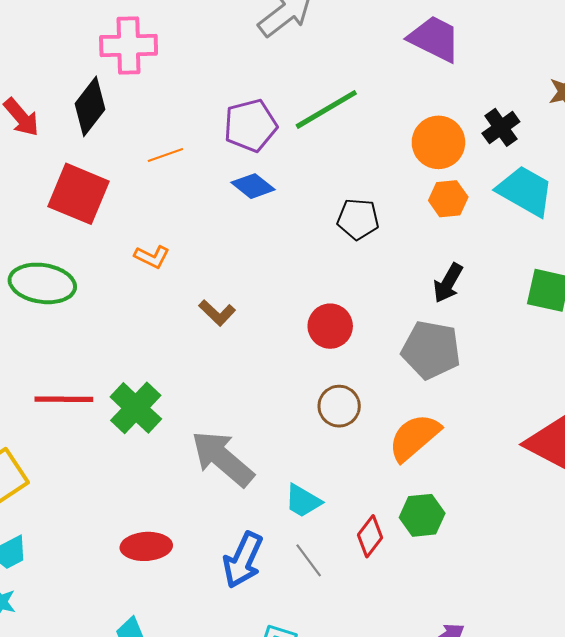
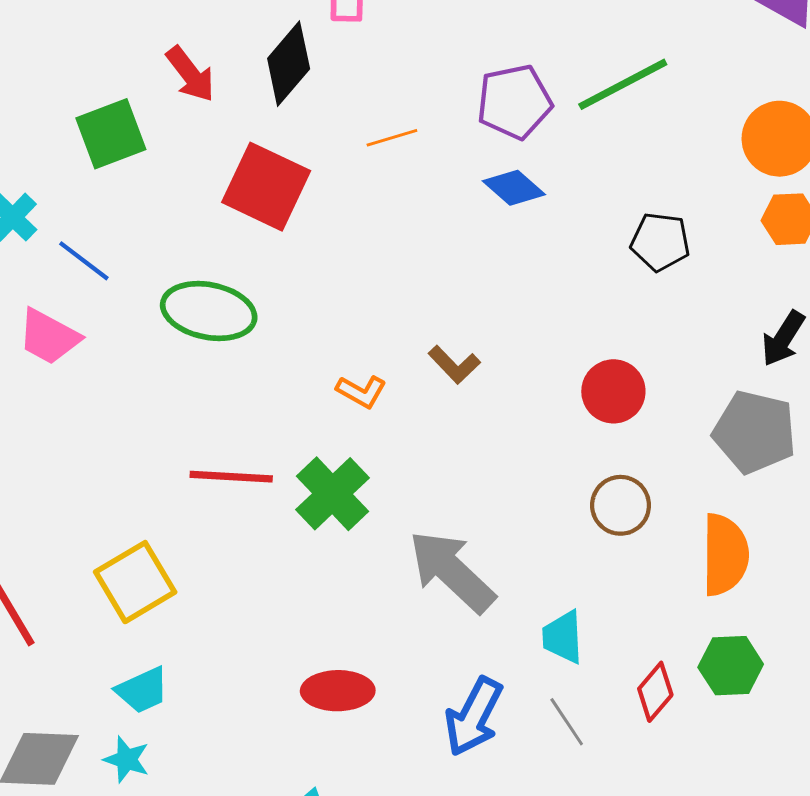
orange L-shape: (152, 257) -> (361, 391), moved
orange semicircle: (414, 437) -> (725, 555), turned 128
cyan trapezoid: (303, 501) -> (563, 637), turned 54

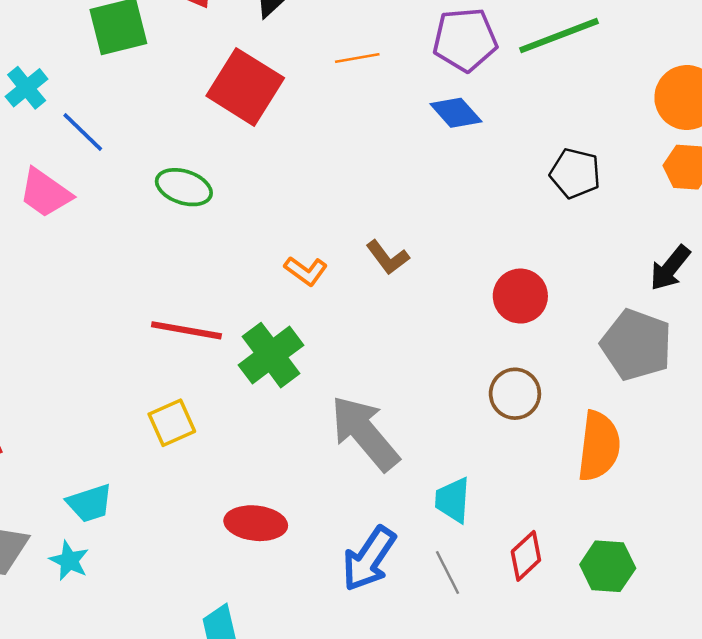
green ellipse: (209, 311) -> (184, 187), size x0.7
yellow square: (135, 582) -> (172, 423), moved, size x0.7
green hexagon: (731, 666) -> (608, 566), moved

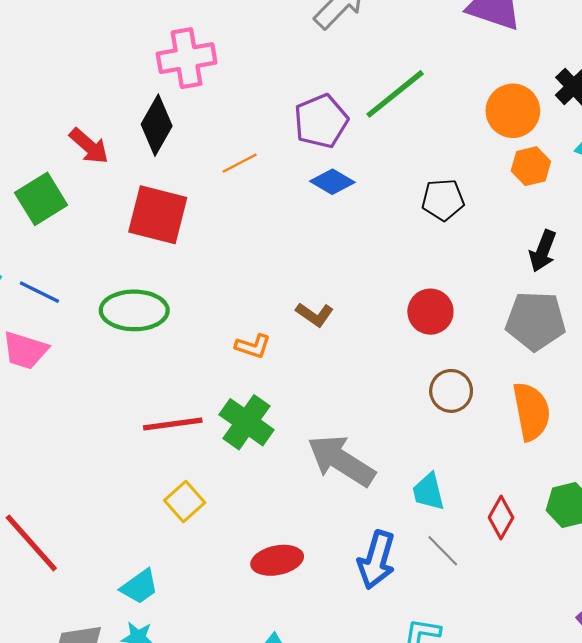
green ellipse: (184, 187) -> (134, 310), size x1.4

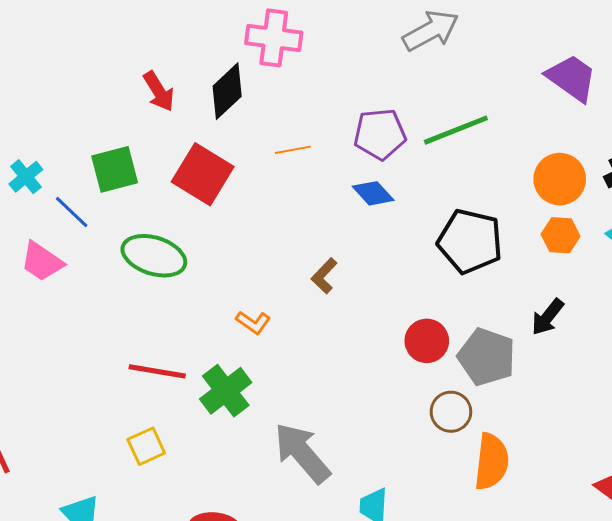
green square: (41, 199) -> (115, 169), moved
black pentagon: (443, 200) -> (470, 241), size x1.6
brown L-shape: (315, 315) -> (324, 276), moved, turned 81
gray pentagon: (536, 321) -> (487, 357), moved
brown circle: (451, 391) -> (451, 412), moved

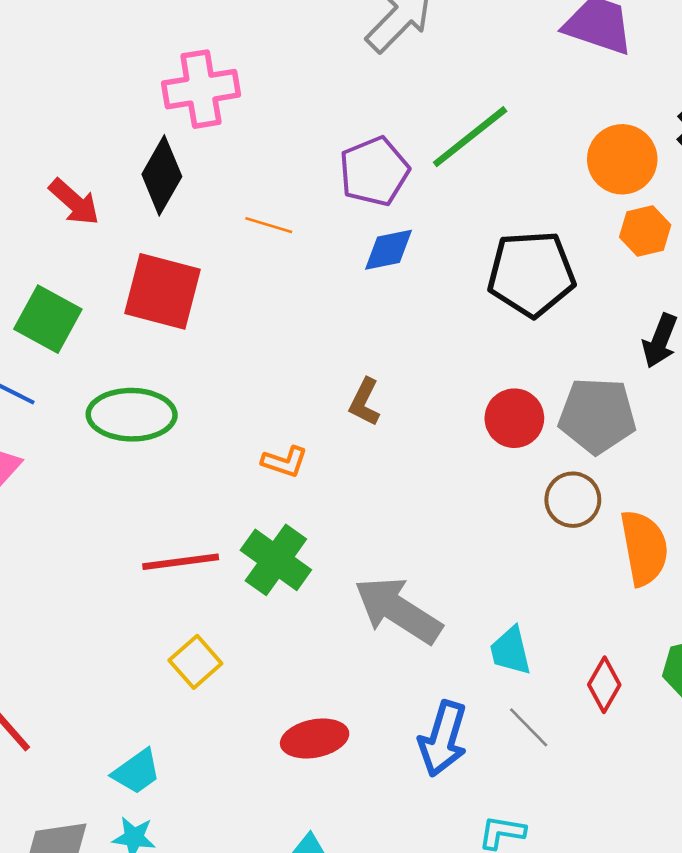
orange line: (293, 150) -> (269, 225), turned 44
green square: (115, 169) -> (48, 319), turned -30
blue diamond: (373, 193) -> (388, 250), turned -42
brown L-shape: (324, 276) -> (365, 402), moved

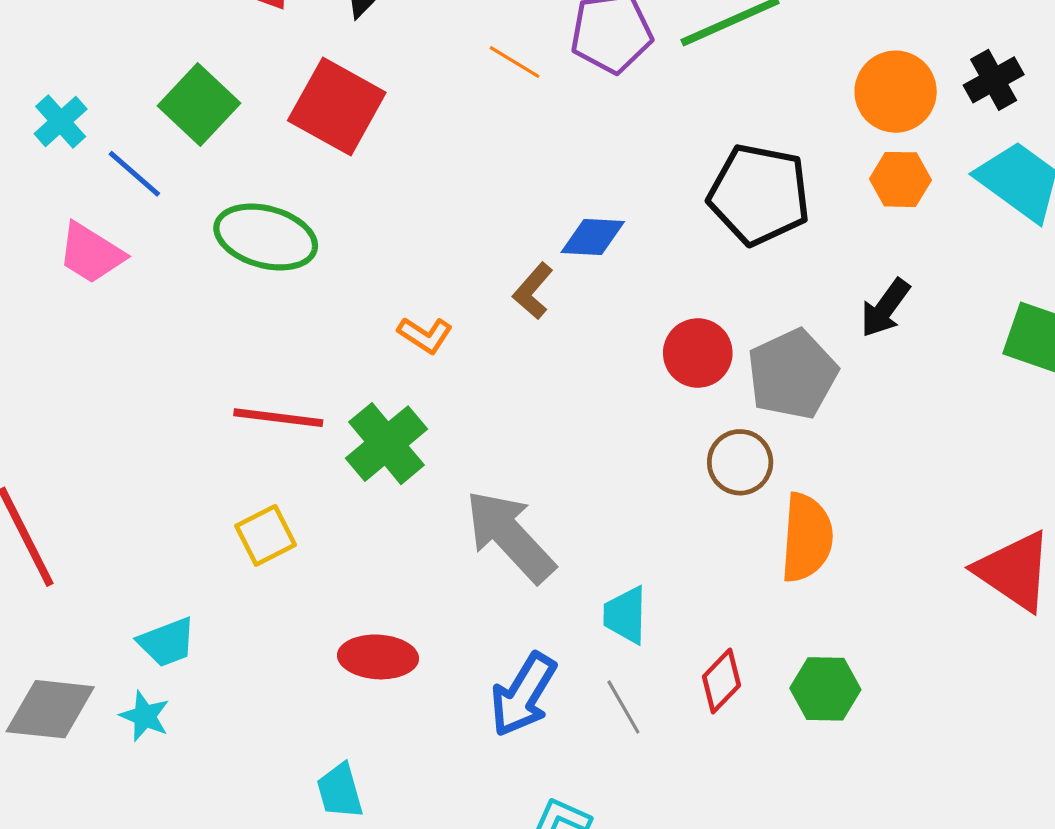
orange line: (269, 225) -> (515, 62), moved
blue diamond: (388, 250) -> (593, 237), moved
gray pentagon: (597, 416) -> (792, 374), turned 30

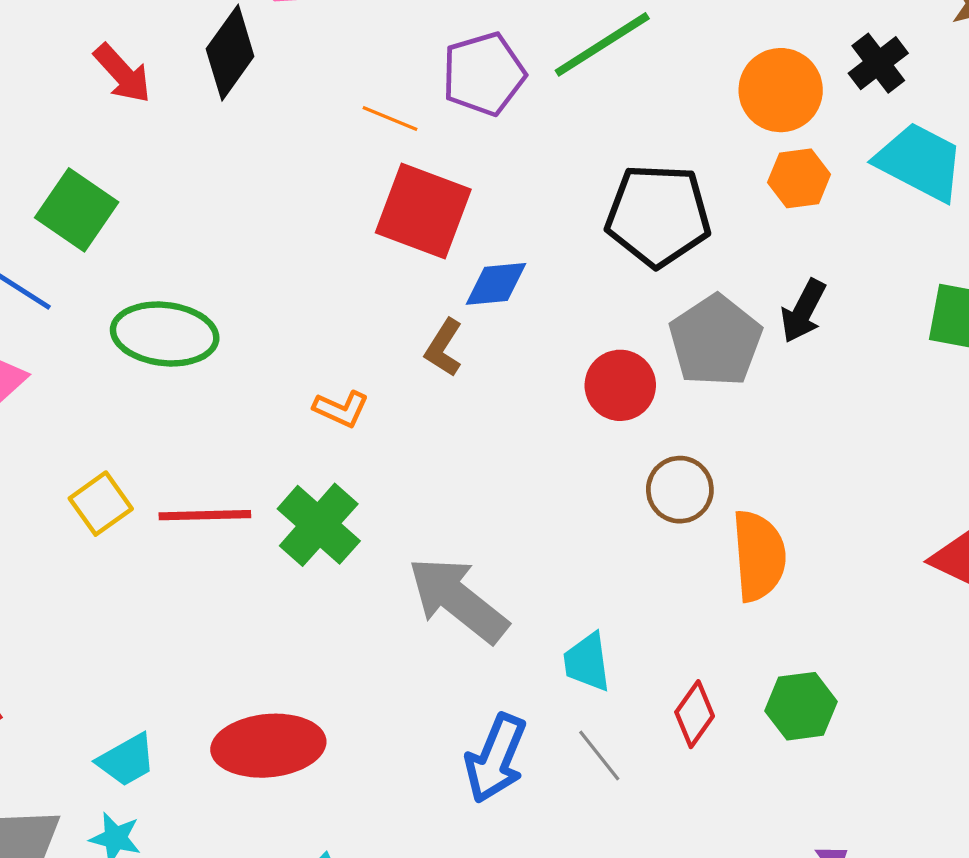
red square: (337, 107) -> (423, 211), moved
gray pentagon: (792, 374) -> (715, 341), moved
yellow square: (266, 535) -> (101, 504), moved
red ellipse: (378, 657) -> (268, 746), moved, size x1.4

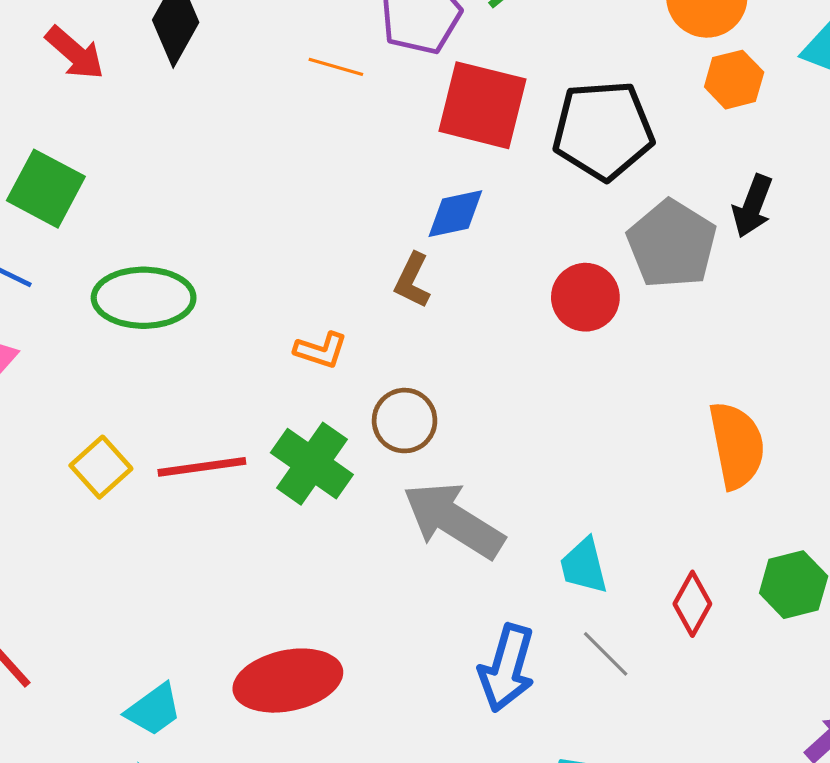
red square: (423, 211) -> (482, 105), moved
brown circle: (680, 490) -> (405, 421), moved

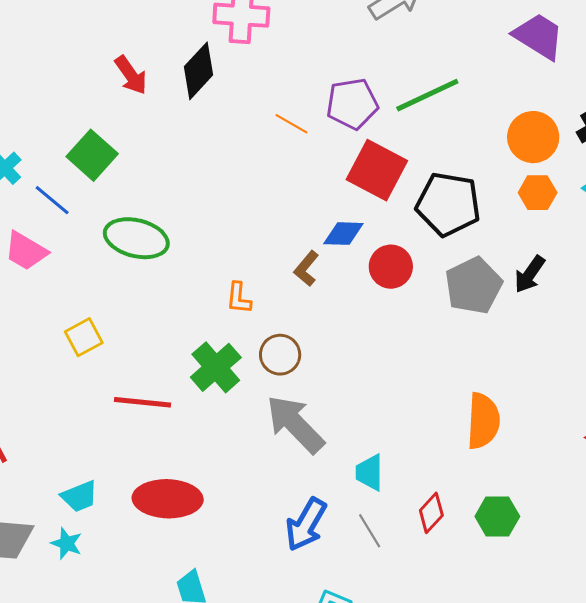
red circle: (585, 297) -> (391, 267), moved
orange L-shape: (321, 350) -> (239, 298), turned 64
red line: (202, 467) -> (143, 402), moved

